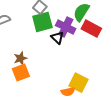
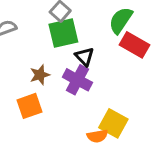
purple cross: (66, 27) -> (77, 80), moved
brown star: (20, 58) -> (40, 75), moved

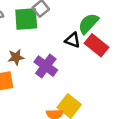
green square: (63, 33) -> (26, 19), moved
black triangle: (84, 57) -> (73, 40), moved, turned -35

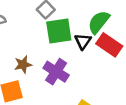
green square: (26, 19) -> (59, 31), moved
black triangle: (73, 40) -> (83, 41), turned 49

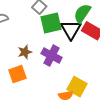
black triangle: (83, 41) -> (71, 30), size x1.5

